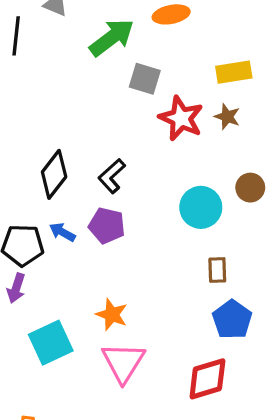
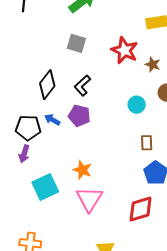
gray square: (145, 79) -> (76, 43), moved
brown star: (227, 117) -> (153, 64), moved
cyan circle: (201, 207) -> (137, 105), size x0.7

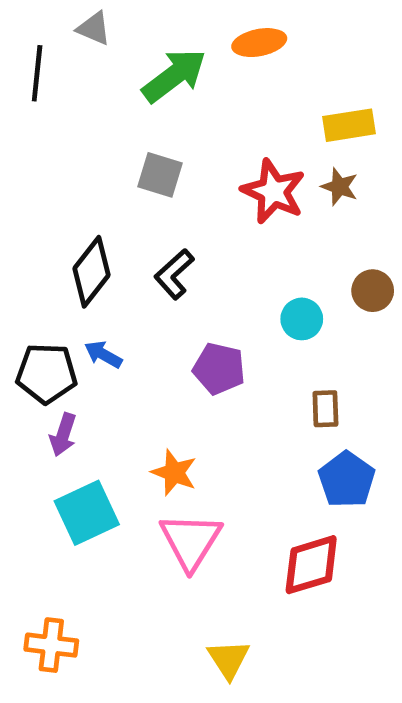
brown star: (153, 64) -> (340, 187), moved
purple pentagon: (79, 116) -> (219, 369), moved
purple arrow: (24, 154) -> (63, 435), moved

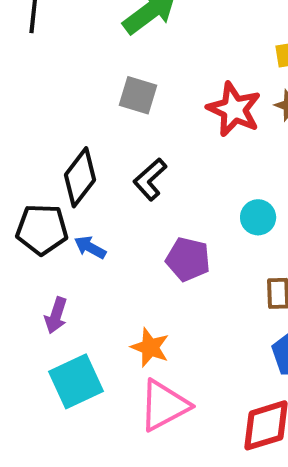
black pentagon: (47, 373) -> (42, 229), moved
pink triangle: (191, 541) -> (164, 405), turned 30

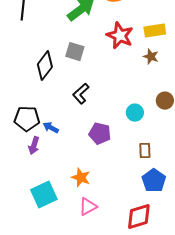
red star: (234, 109) -> (120, 36), moved
black diamond: (80, 177) -> (45, 66), moved
purple arrow: (56, 315) -> (34, 146), moved
pink triangle: (164, 405) -> (88, 207), size x0.7

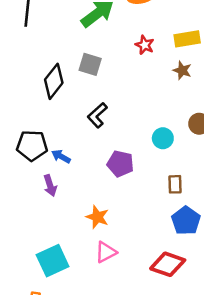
red star: (120, 36) -> (145, 45), size x0.6
purple arrow: (34, 146) -> (50, 186), moved, turned -36
cyan square: (44, 195) -> (53, 261), moved
red diamond: (139, 217) -> (168, 264), turned 36

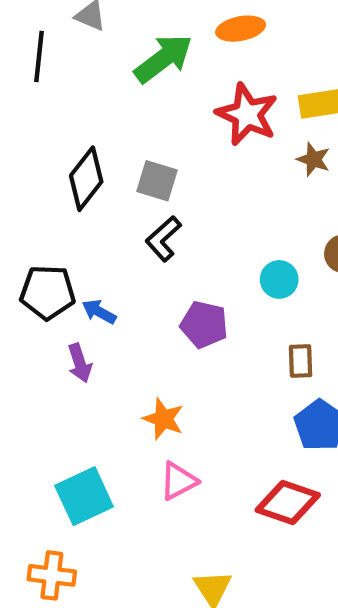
red star: (145, 45) -> (247, 114), size x1.8
gray square: (90, 64) -> (157, 181), moved

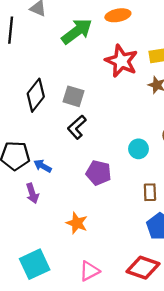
pink triangle: (178, 481) -> (89, 271), moved

